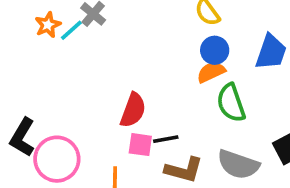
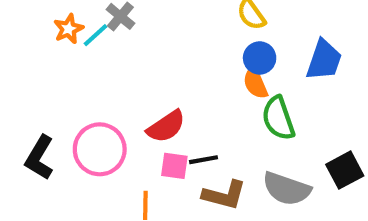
orange semicircle: (211, 72) -> (255, 83), turned -88
red semicircle: (133, 110) -> (166, 126), turned 36
pink circle: (57, 159) -> (100, 149), moved

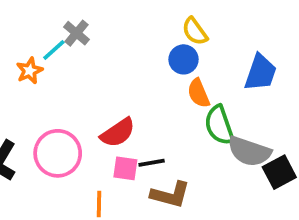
orange star: (69, 29) -> (30, 71), moved
blue circle: (260, 58) -> (184, 59), moved
gray semicircle: (287, 189) -> (249, 151), moved

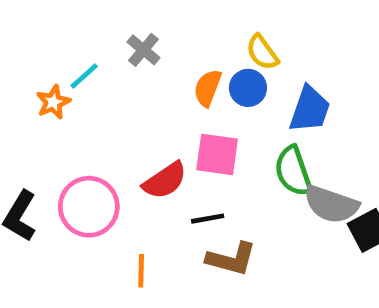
gray cross: (76, 33) -> (143, 50), moved
blue trapezoid: (260, 73) -> (310, 109), moved
orange semicircle: (199, 93) -> (208, 88), moved, turned 44
pink square: (125, 168) -> (217, 154), moved, size x1.4

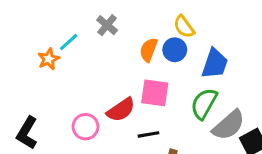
green semicircle: (293, 171) -> (204, 104), turned 48
gray semicircle: (331, 204) -> (229, 125), turned -60
pink circle: (89, 207) -> (86, 127), moved, size x0.7

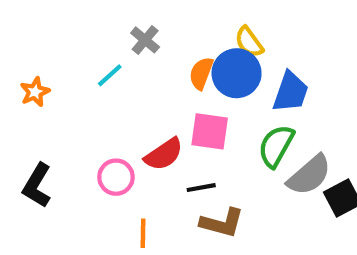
cyan line: (69, 42) -> (110, 75), moved
blue circle: (175, 50) -> (237, 73), size x1.5
orange star: (49, 59) -> (35, 92), moved

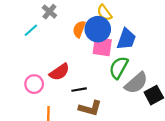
pink square: (210, 131) -> (102, 47), moved

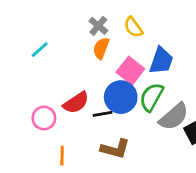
gray cross: (49, 12) -> (98, 26), moved
blue circle: (98, 29) -> (121, 97), moved
pink square: (102, 47) -> (130, 71), turned 30
black line: (79, 90) -> (103, 114), moved

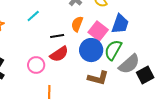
orange semicircle: (101, 48) -> (77, 24), moved
black line: (103, 114) -> (57, 36), moved
brown L-shape: (115, 149) -> (98, 78), moved

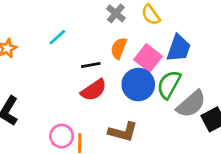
pink circle: (36, 65) -> (62, 136), moved
brown L-shape: (98, 78) -> (123, 132), moved

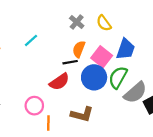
black line: (91, 65) -> (70, 62), moved
pink circle: (62, 136) -> (34, 106), moved

